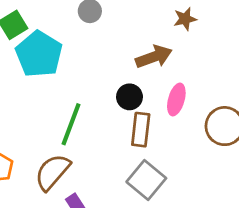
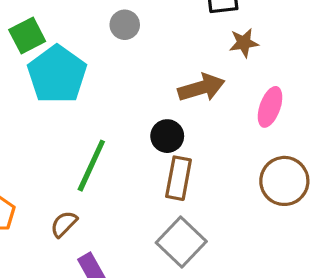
pink ellipse: (176, 100) -> (270, 107), moved
brown semicircle: (52, 172) -> (64, 224), size x0.6

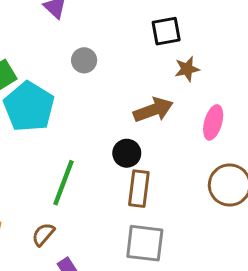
gray square: (181, 242) -> (145, 243), turned -33

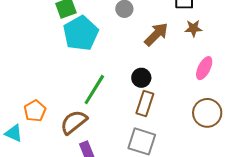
brown arrow: (153, 110) -> (156, 34), moved, turned -36
brown semicircle: (43, 234) -> (74, 122), size x1.6

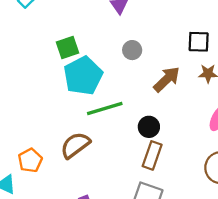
green line: (94, 90) -> (105, 108), moved, turned 40
brown semicircle: (74, 122) -> (75, 145), moved

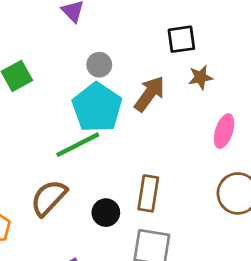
cyan pentagon: (83, 76) -> (97, 107), moved
black circle: (149, 127) -> (106, 213), moved

